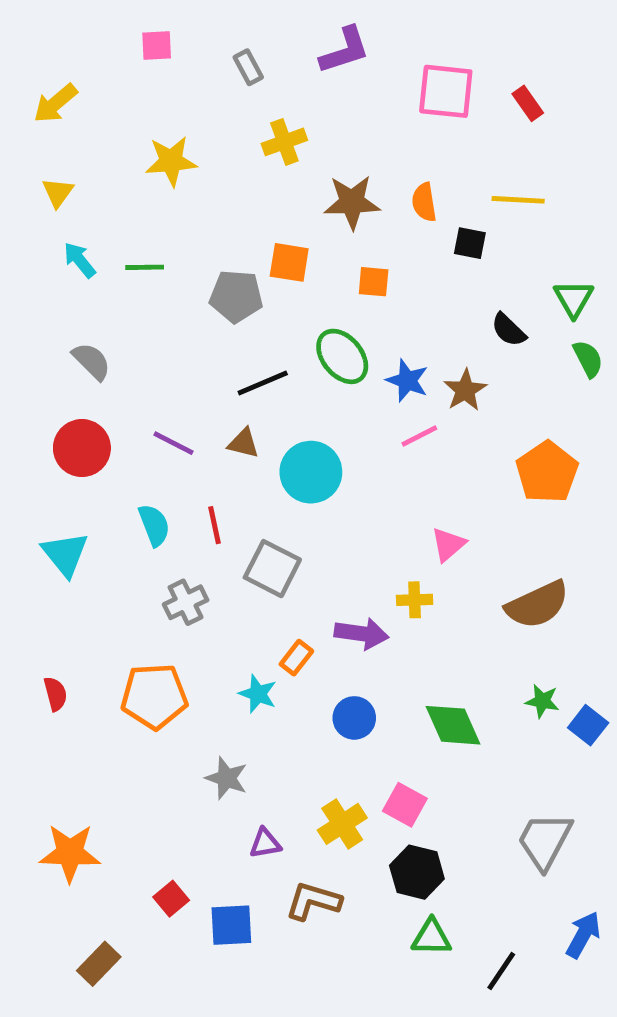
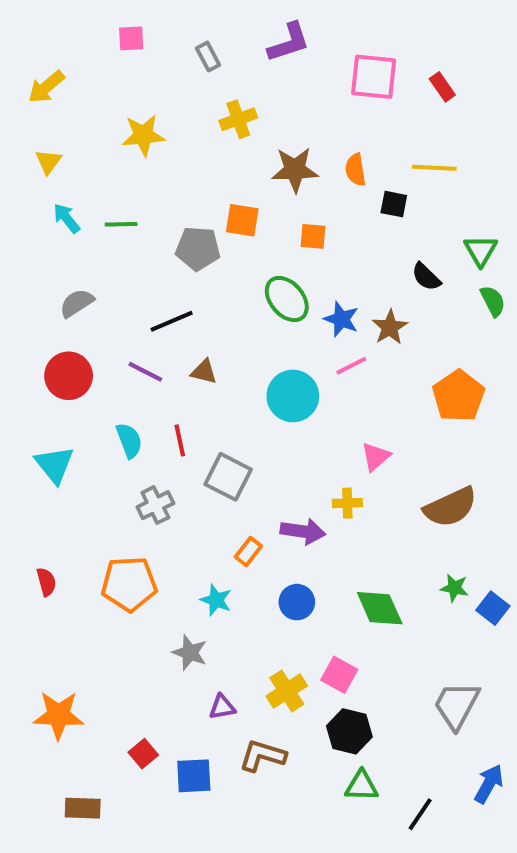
gray semicircle: (92, 361) -> (77, 303), turned -78
black line: (263, 383) -> (172, 321), moved
cyan circle: (311, 472) -> (293, 396), moved
cyan star: (258, 694) -> (216, 600), moved
brown rectangle: (99, 964) -> (83, 808), turned 48

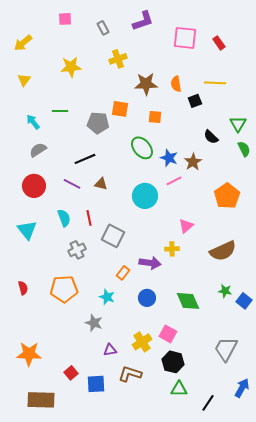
black square: (394, 204) -> (195, 101), turned -32
cyan arrow: (67, 218) -> (33, 122), moved
brown rectangle: (83, 808) -> (41, 400), size x1.5

